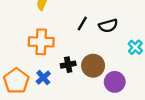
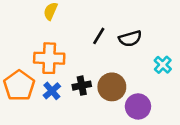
blue cross: (43, 78) -> (52, 91), moved
orange pentagon: (16, 81) -> (19, 86), moved

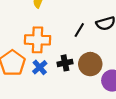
black line: (99, 36) -> (79, 30), moved

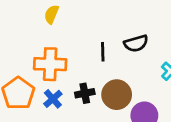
black line: (79, 30) -> (103, 52), turned -32

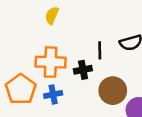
black cross: (85, 93) -> (83, 70), moved
blue cross: (53, 99) -> (53, 94), turned 30

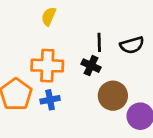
black line: (100, 50) -> (99, 42), moved
black cross: (83, 70) -> (91, 66), moved, turned 36

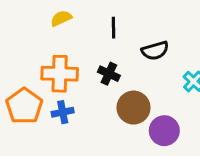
yellow semicircle: (49, 16) -> (61, 18), turned 42
black line: (99, 42) -> (113, 28), moved

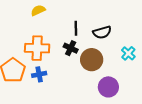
black line: (113, 28) -> (76, 28), moved
brown circle: (134, 108) -> (92, 60), moved

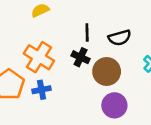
orange cross: (37, 48) -> (39, 57), turned 30
purple circle: (108, 87) -> (114, 105), moved

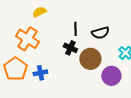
orange cross: (39, 57) -> (27, 39), moved
purple circle: (114, 105) -> (111, 76), moved

